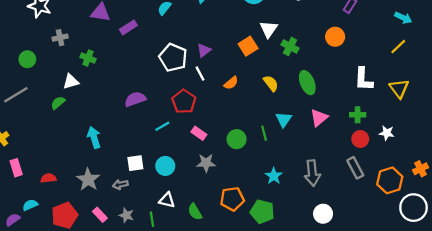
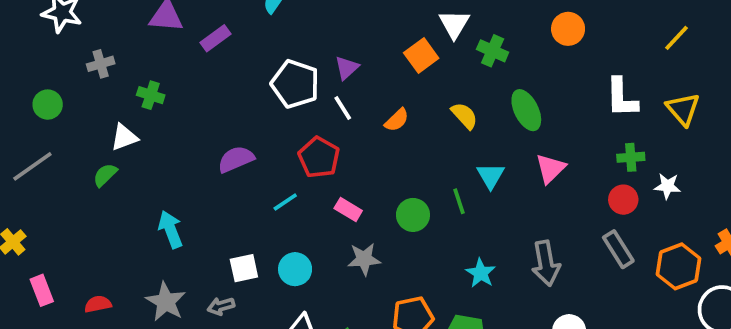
green cross: (358, 115) -> (631, 157), moved

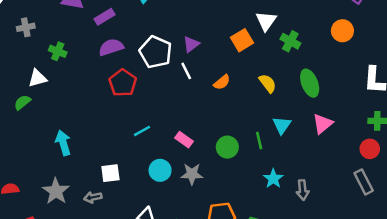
red pentagon: (319, 157) -> (123, 83), moved
purple semicircle: (236, 159) -> (111, 47), moved
gray arrow: (546, 263) -> (303, 190), moved, size x0.7
cyan circle: (295, 269) -> (160, 170), moved
cyan star: (481, 273) -> (273, 179), moved

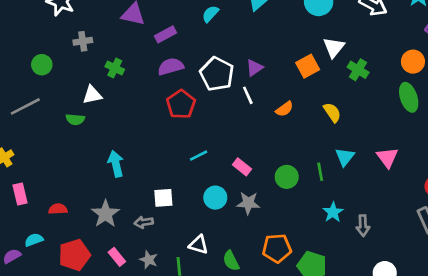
green ellipse: (310, 83) -> (409, 97), moved
green semicircle: (22, 102) -> (75, 119), turned -138
pink triangle: (323, 124) -> (387, 157), turned -30

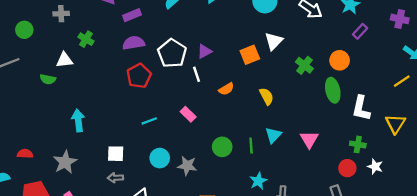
green cross: (358, 70) -> (304, 65), moved
pink rectangle: (242, 167) -> (188, 114), moved
gray arrow: (144, 222) -> (115, 178), moved

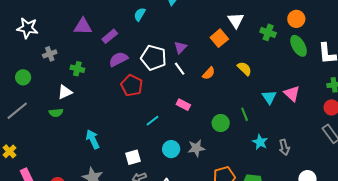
cyan triangle: (273, 135) -> (269, 97), moved

